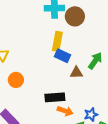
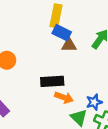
brown triangle: (76, 73) -> (69, 45), moved

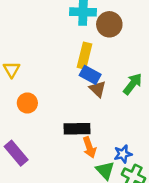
brown triangle: (69, 45) -> (98, 89), turned 42
orange arrow: (64, 97) -> (89, 147), turned 48

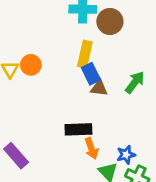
blue rectangle: (90, 75) -> (91, 74), turned 36
brown triangle: (98, 89) -> (99, 88), turned -36
orange circle: (27, 103) -> (31, 65), moved

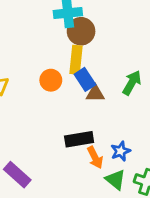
brown circle: (110, 21) -> (81, 31), moved
orange circle: (31, 65) -> (51, 80), moved
blue star: (126, 155) -> (121, 151), moved

